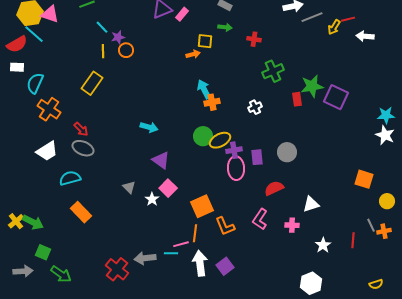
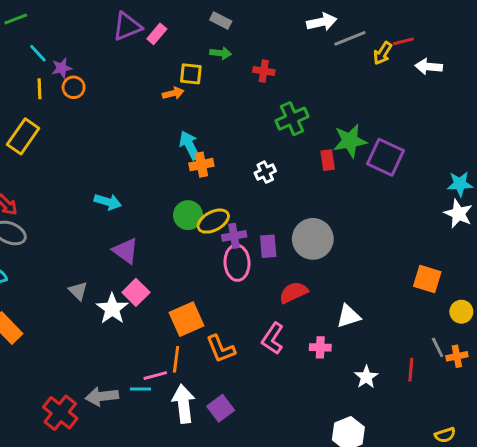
gray circle: (287, 152) -> (313, 239), size x1.4
white star: (152, 199) -> (112, 309), size x1.5

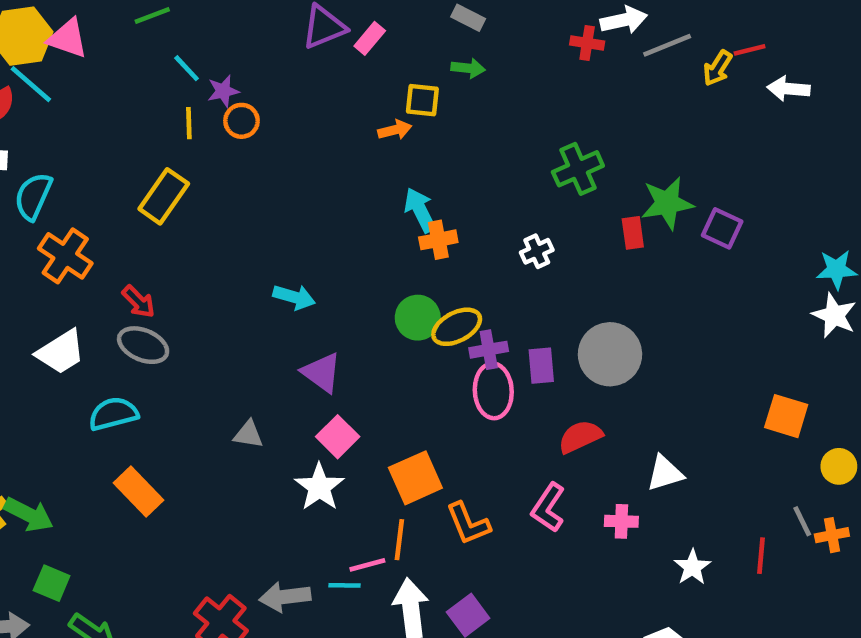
red cross: (264, 71) -> (587, 43), moved
purple square: (386, 157) -> (722, 228), size x0.7
gray triangle: (78, 291) -> (248, 434), turned -36
white star: (112, 309) -> (319, 487), moved

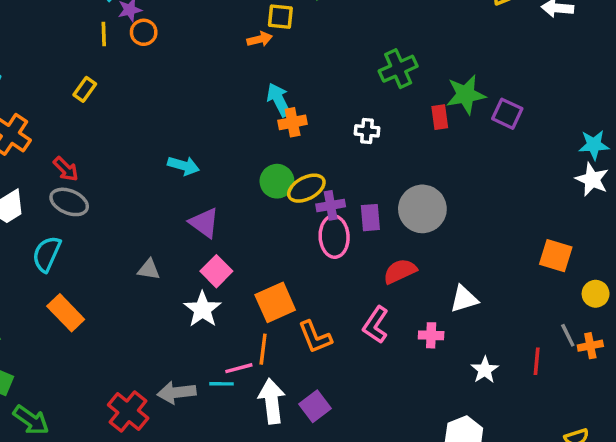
yellow rectangle: (164, 196) -> (85, 89), size x0.6
white cross: (537, 251) -> (367, 131), turned 30
cyan semicircle: (113, 414) -> (47, 254), turned -51

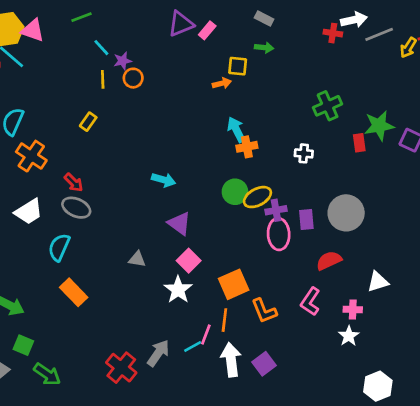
pink line: (239, 368) -> (206, 335), turned -54
white star: (485, 370) -> (349, 336), moved
cyan line: (222, 384) -> (193, 346), turned -30
gray arrow: (177, 392) -> (158, 353), turned 132

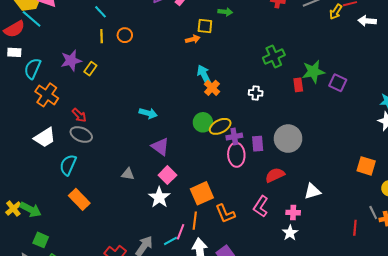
purple star: (123, 61) -> (71, 60), moved, size x1.5
orange cross: (247, 147) -> (212, 88), turned -35

